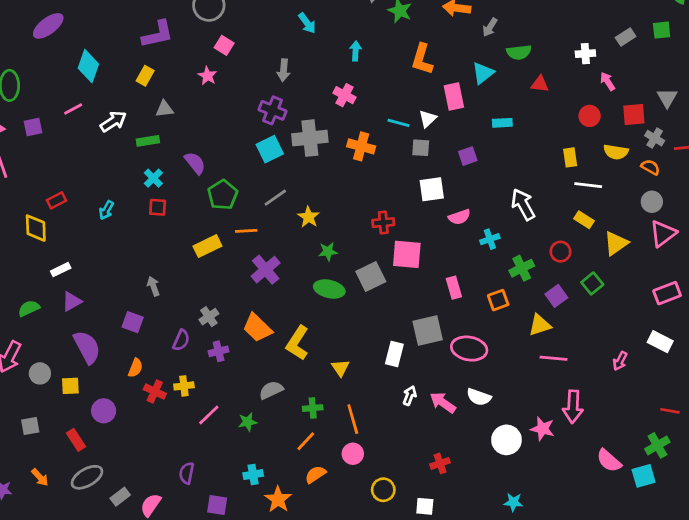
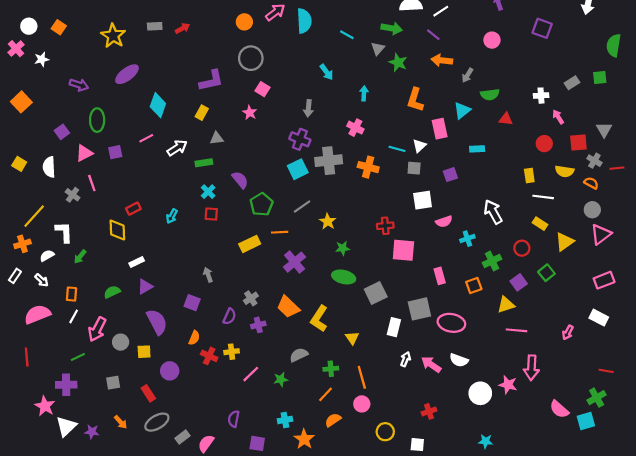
gray square: (371, 277) -> (376, 293), moved

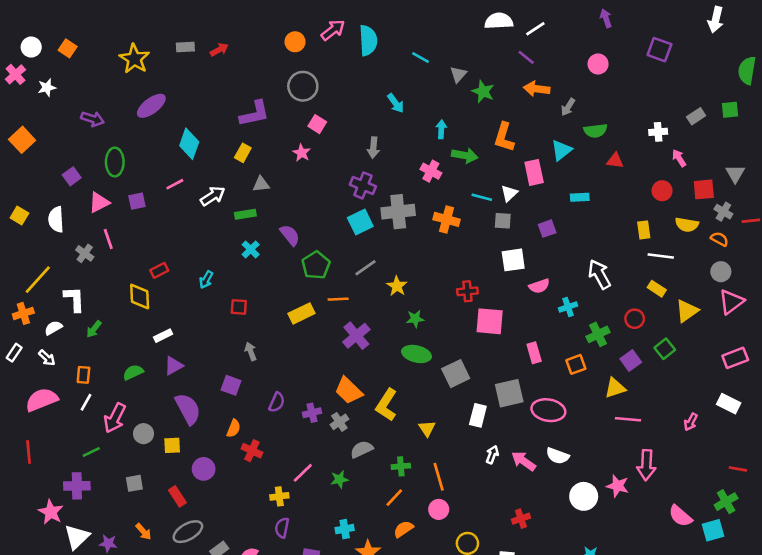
green arrow: (392, 28) -> (465, 155), moved
red square: (211, 214) -> (239, 307), moved
gray cross: (251, 298) -> (339, 422), moved
yellow cross: (232, 352) -> (279, 496), moved

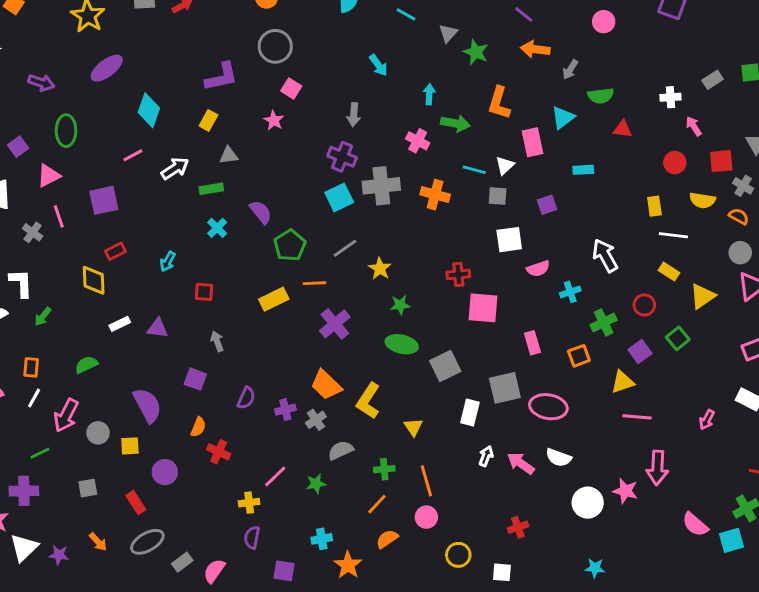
purple square: (137, 201) -> (104, 200), moved, size x1.5
purple triangle: (174, 366) -> (158, 328), moved, turned 36

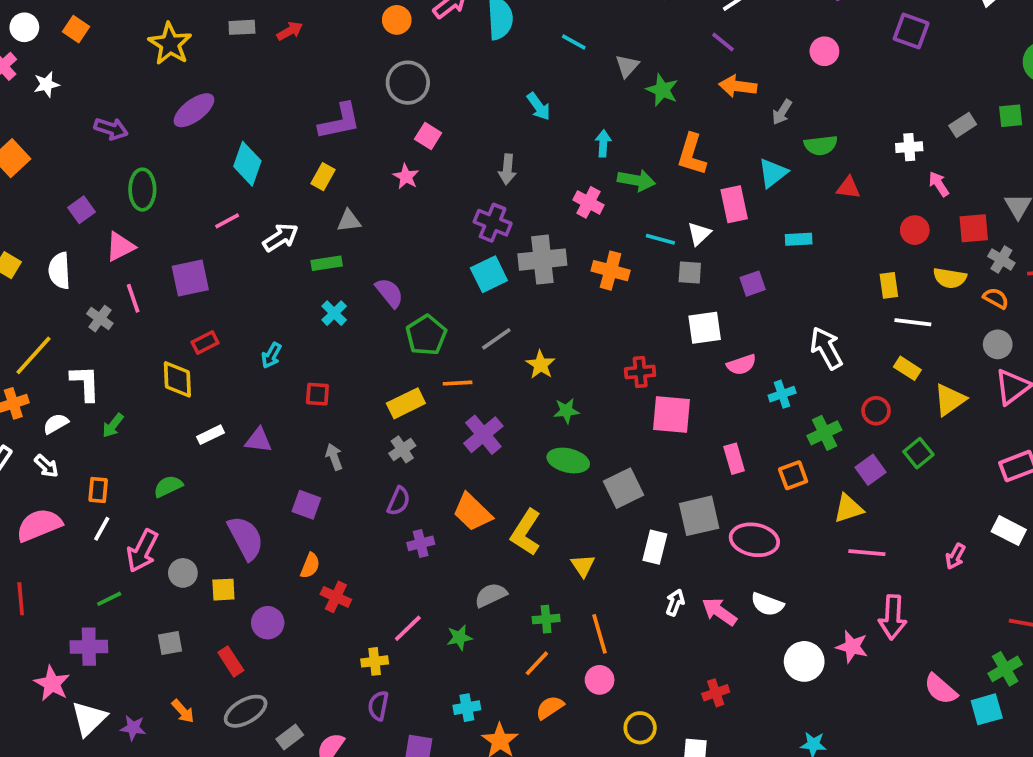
purple semicircle: (246, 398) -> (399, 501), moved
gray cross: (316, 420) -> (402, 449), moved

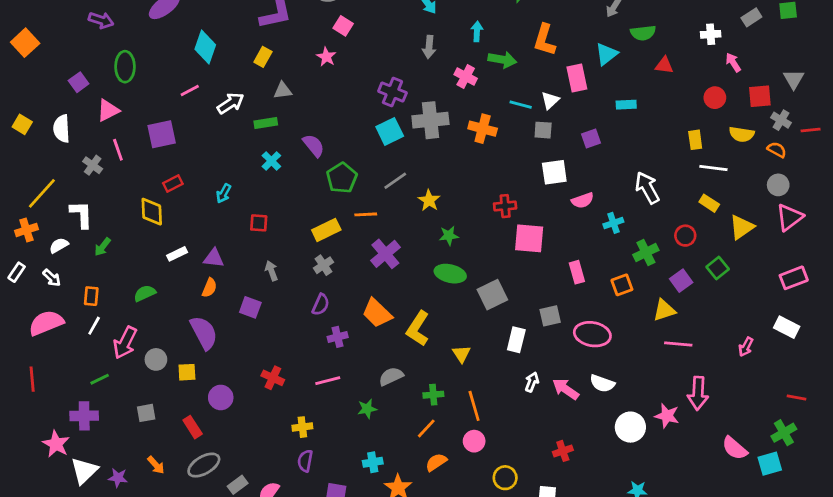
gray arrow: (507, 169) -> (429, 47), moved
gray square: (699, 516) -> (550, 316), size x0.7
orange semicircle: (310, 566) -> (209, 288), moved
pink line: (408, 628) -> (328, 381), moved, turned 30

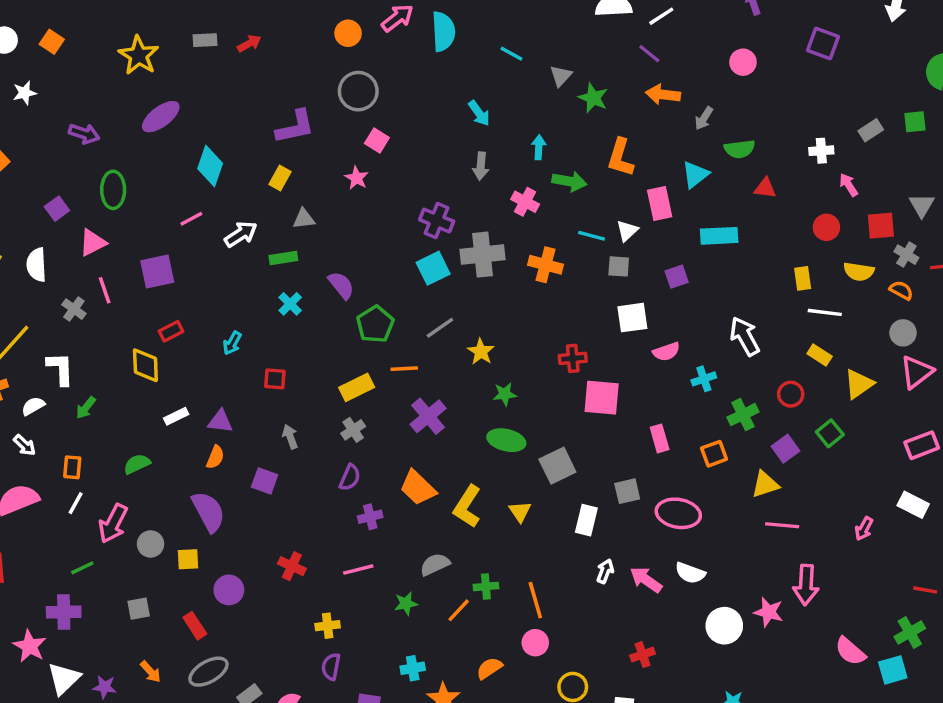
cyan rectangle: (626, 105) -> (719, 236), size x1.5
yellow triangle: (461, 354) -> (520, 512), moved
orange line: (426, 428) -> (459, 610), moved

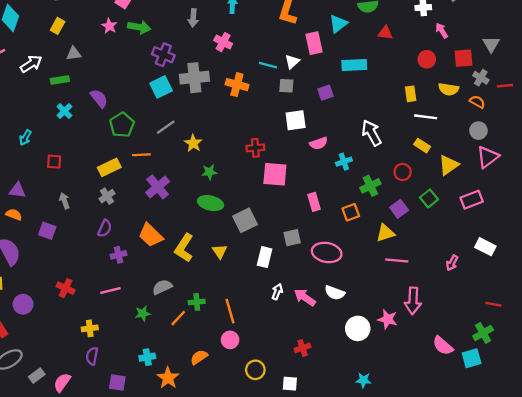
green arrow: (569, 181) -> (139, 27), moved
pink rectangle: (922, 445) -> (472, 200), moved
orange semicircle: (215, 457) -> (14, 215), turned -91

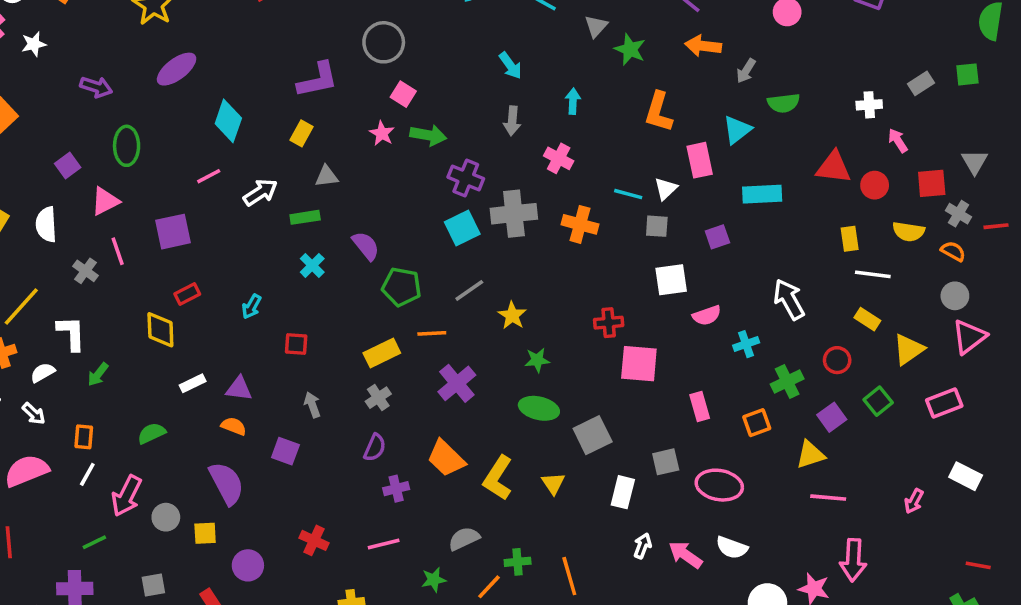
red triangle: (385, 33) -> (834, 167), moved, size x1.5
green pentagon: (122, 125) -> (401, 287), turned -30

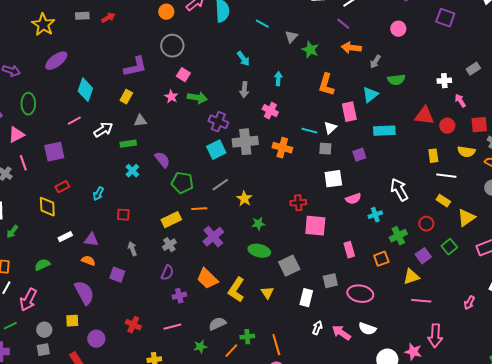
gray circle: (166, 517) -> (44, 330), moved

